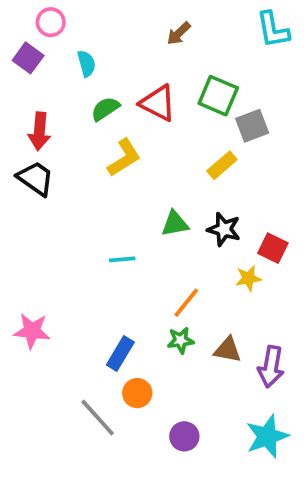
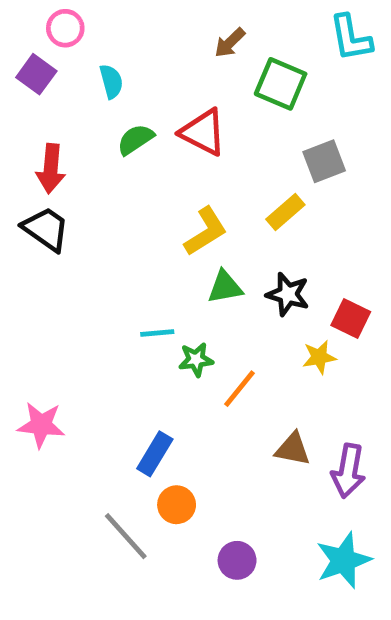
green square: (218, 96) -> (281, 84), moved
yellow L-shape: (124, 158) -> (206, 231), moved
green star: (181, 340) -> (196, 360), moved

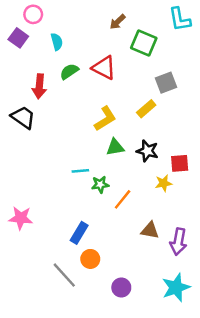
red arrow: (51, 169) -> (39, 86), moved
red square: (351, 318) -> (180, 163), turned -30

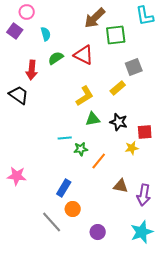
brown arrow: (118, 22) -> (95, 18), size x1.6
green square: (144, 43) -> (116, 35), turned -30

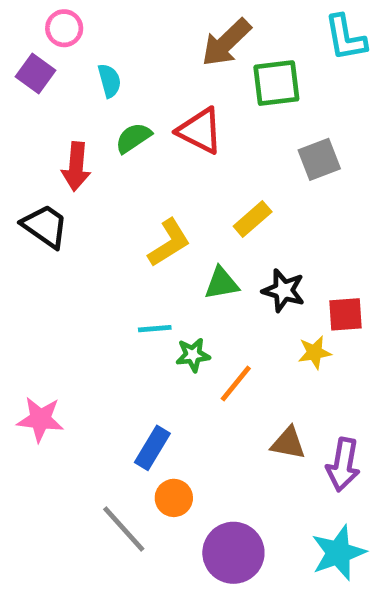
yellow rectangle: (118, 88) -> (253, 219), moved
yellow L-shape: (85, 96) -> (169, 243), moved
purple circle: (98, 232) -> (233, 553), size x1.6

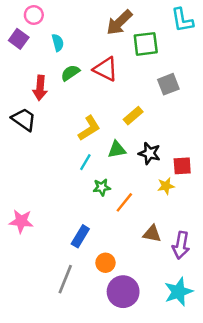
cyan line: (155, 329) -> (85, 162), moved, turned -54
orange circle: (174, 498) -> (105, 263), moved
gray line: (124, 529) -> (65, 279), turned 64

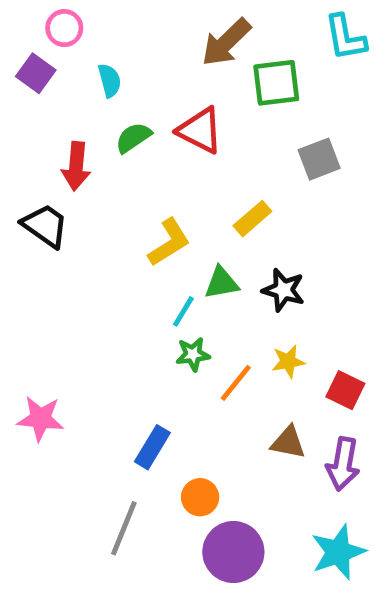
cyan line: (85, 162) -> (183, 311), moved
red square: (182, 166) -> (345, 390), moved, turned 30
yellow star: (166, 186) -> (288, 361), moved

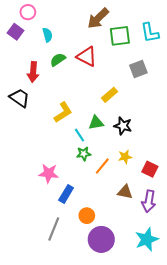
cyan L-shape: (345, 38) -> (150, 33), moved
yellow L-shape: (169, 242) -> (63, 112), moved
cyan line: (183, 311) -> (80, 135), turned -64
pink star: (40, 419) -> (49, 173), moved

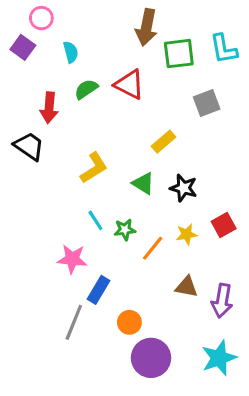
brown arrow: (98, 18) -> (146, 27), turned -35
green triangle: (96, 123) -> (143, 183), turned 42
cyan line: (80, 135) -> (95, 220), moved
red square: (150, 169) -> (224, 225), moved, turned 35
gray line: (54, 229) -> (74, 322), moved

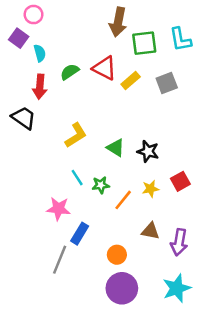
cyan semicircle: (71, 52) -> (40, 53), moved
yellow rectangle: (163, 142) -> (131, 80), moved
orange circle: (129, 322) -> (117, 255), moved

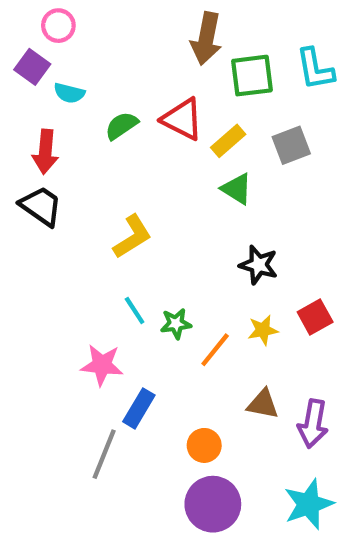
cyan semicircle: (40, 53) -> (69, 93), turned 119
red arrow: (40, 87) -> (45, 152), moved
green triangle: (116, 148) -> (237, 189), moved

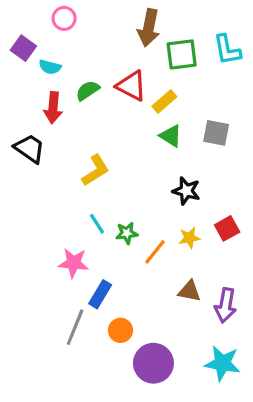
pink circle: (58, 26) -> (64, 18), moved
gray square: (291, 145) -> (216, 133), moved, turned 32
red arrow: (45, 152) -> (53, 108), moved
orange circle: (204, 445) -> (120, 330), moved
cyan star: (309, 504) -> (222, 363), turned 30

